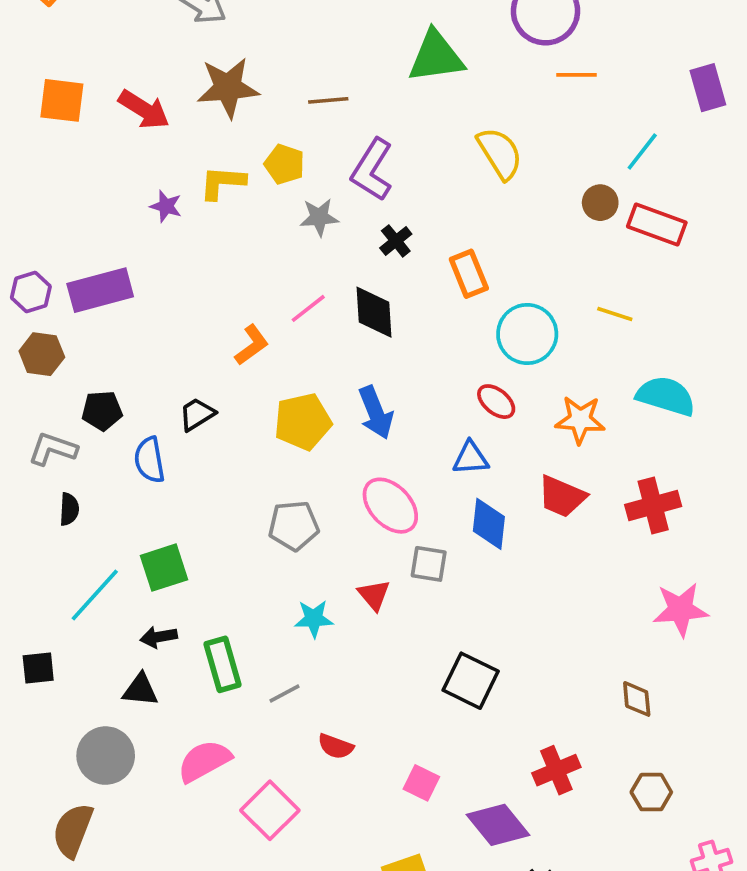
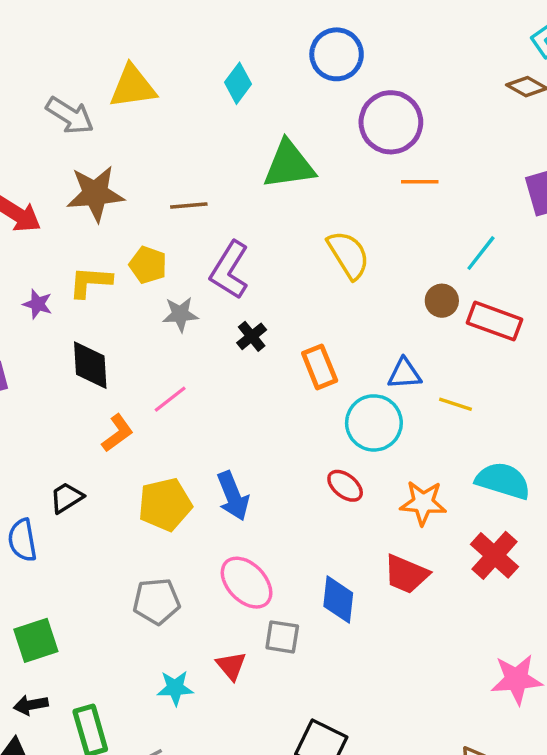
black diamond: (374, 312) -> (90, 365), moved
blue triangle: (471, 458) -> (404, 374), moved
red cross: (653, 506) -> (495, 555), moved, turned -33

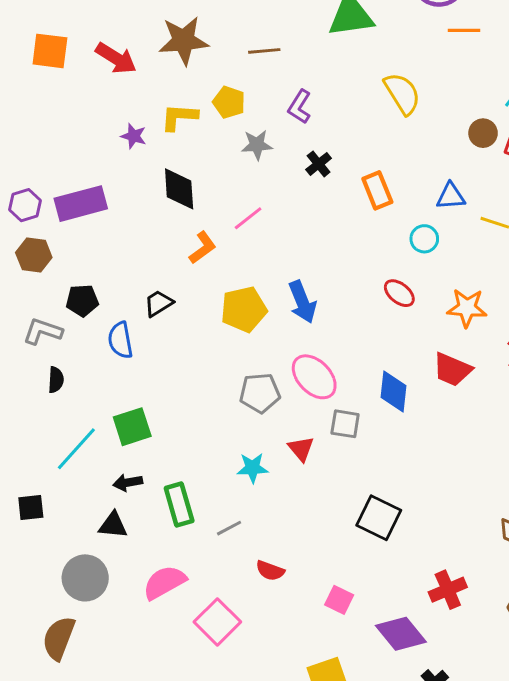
purple L-shape: (230, 270) -> (299, 107), size x0.7
cyan circle: (374, 423) -> (424, 239), size x0.6
gray pentagon: (157, 601) -> (260, 393), moved

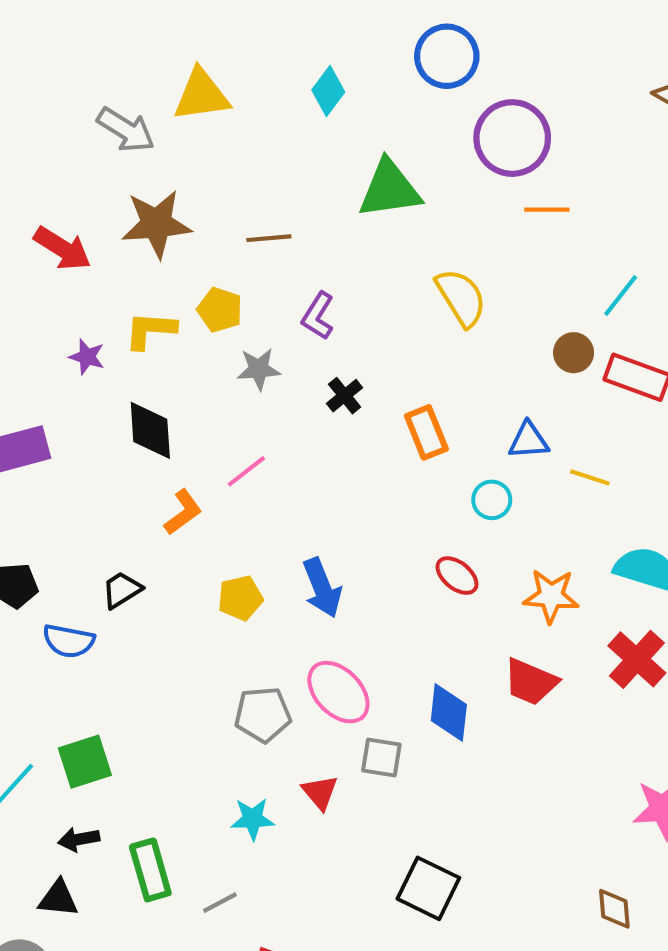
yellow pentagon: (244, 309) -> (240, 598), size x0.7
blue semicircle: (120, 340) -> (69, 641), turned -69

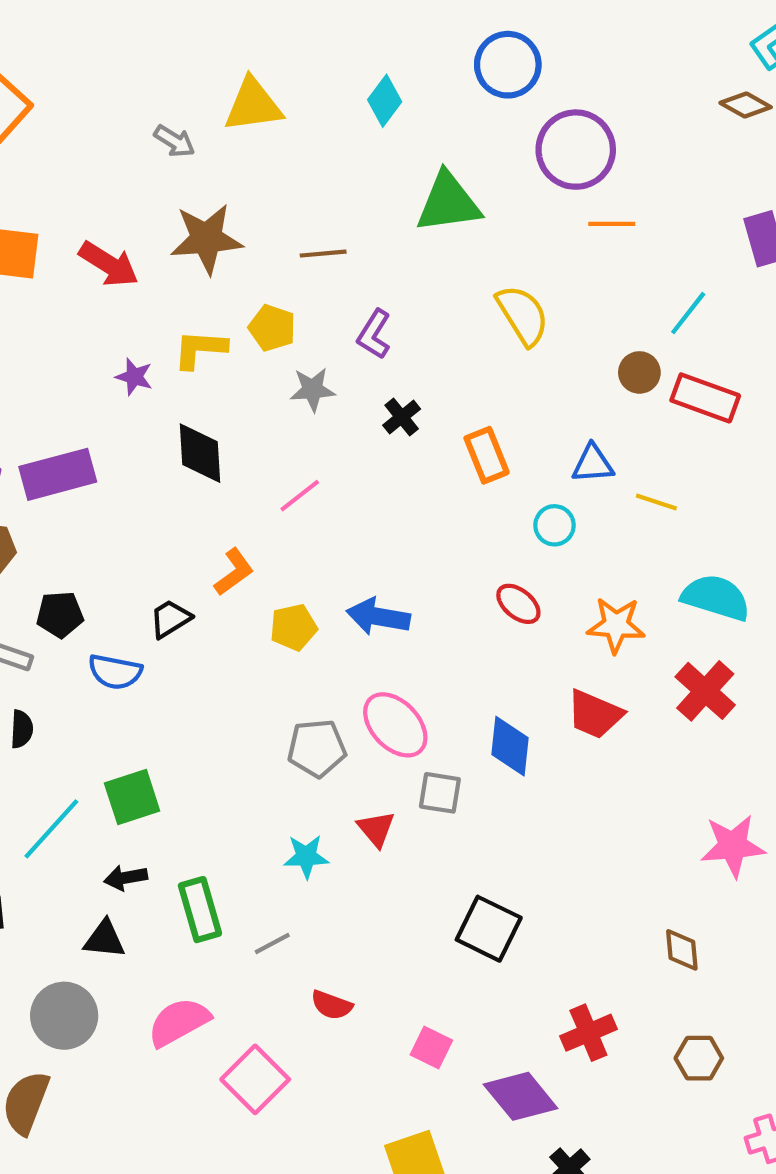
gray arrow: (126, 130) -> (175, 141), size x0.7
orange L-shape: (183, 512) -> (234, 572), moved
blue arrow: (322, 588) -> (378, 617), turned 122

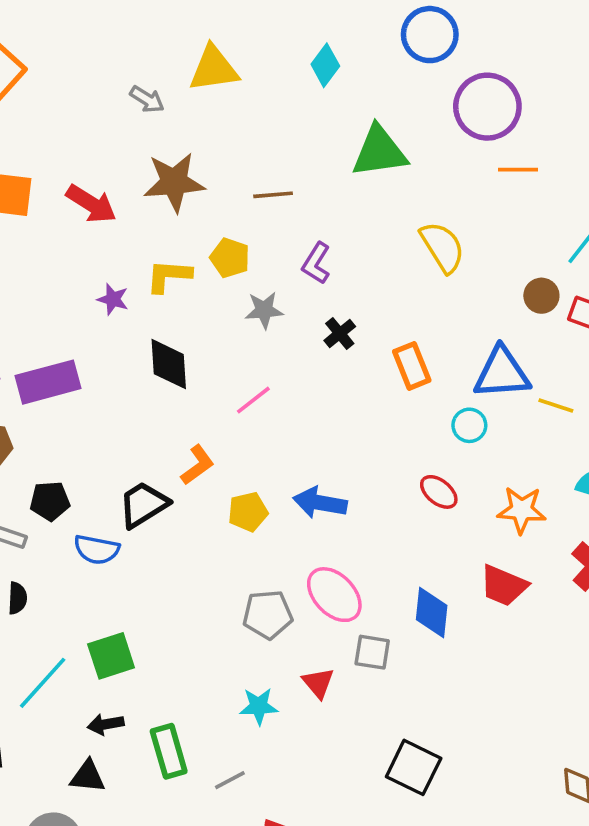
blue triangle: (593, 464) -> (502, 373), size x1.6
black trapezoid: (170, 619) -> (143, 505), size x1.4

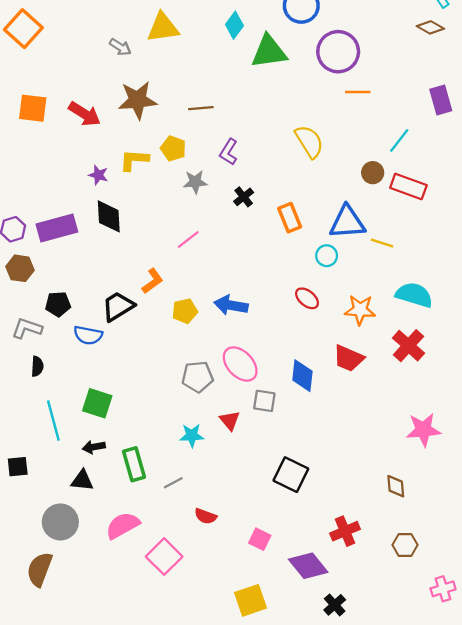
green triangle: (379, 152) -> (269, 52), moved
black diamond: (169, 364) -> (109, 216), moved
green square: (111, 656) -> (97, 403), turned 36
cyan line: (43, 683) -> (53, 421), turned -57

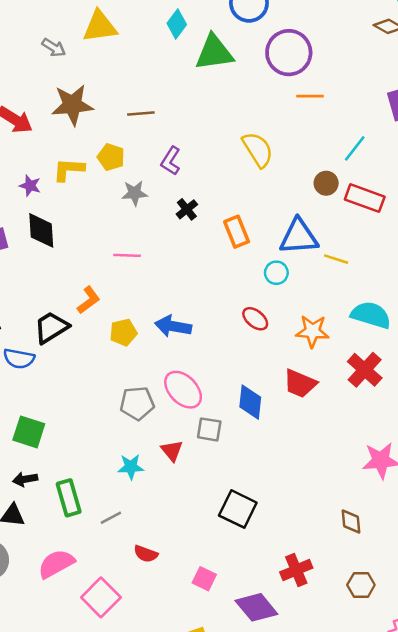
pink line: (188, 240) -> (127, 255), turned 40

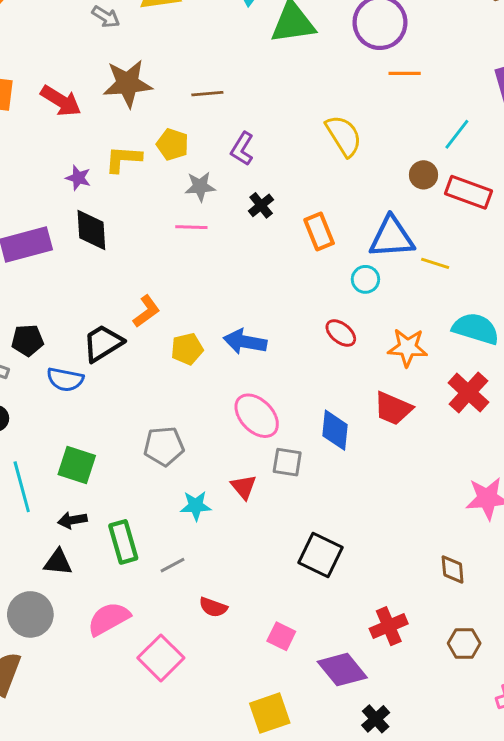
pink line: (127, 255) -> (191, 227), moved
gray pentagon: (137, 403) -> (164, 446), moved

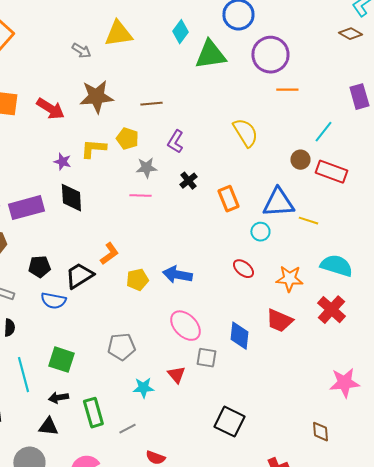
black pentagon: (27, 340) -> (39, 267), moved

